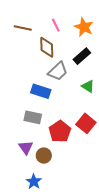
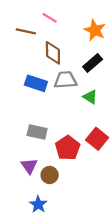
pink line: (56, 25) -> (50, 18), moved, turned -32
gray trapezoid: (58, 71) -> (65, 80), turned -140
green triangle: (88, 86) -> (90, 97), moved
blue rectangle: (41, 91) -> (36, 83), moved

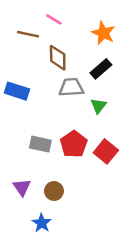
blue rectangle: (36, 83) -> (17, 91), moved
green triangle: (90, 97) -> (98, 106), turned 35
red pentagon: (68, 148) -> (74, 144), moved
purple triangle: (29, 166) -> (22, 187), moved

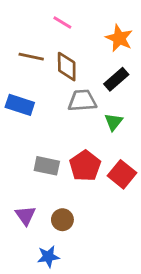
brown line: (28, 34) -> (31, 57), moved
blue star: (42, 223) -> (48, 257), turned 30

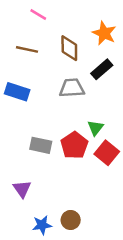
pink line: (62, 23) -> (38, 15), moved
brown diamond: (67, 67) -> (69, 48), moved
green triangle: (113, 122) -> (95, 128), moved
brown circle: (62, 220) -> (71, 220), moved

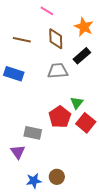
pink line: (38, 15) -> (47, 11), moved
gray rectangle: (41, 145) -> (33, 133), moved

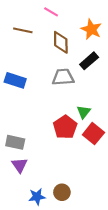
brown line: (22, 40) -> (23, 30), moved
gray rectangle: (33, 133) -> (15, 142), moved

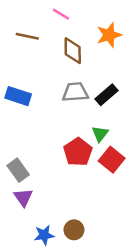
orange star: (91, 29) -> (109, 35), turned 30
black rectangle: (89, 61) -> (106, 95), moved
gray rectangle: (15, 142) -> (18, 170), turned 42

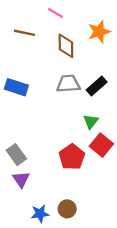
red pentagon: (78, 152) -> (72, 157), moved

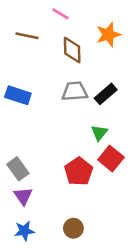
blue star: (40, 214) -> (24, 231), moved

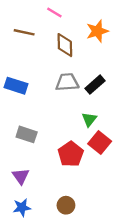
gray rectangle: (18, 169) -> (27, 134), moved, turned -36

